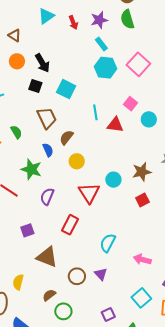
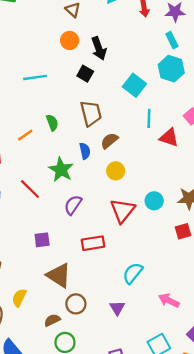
cyan square: (66, 89) -> (134, 85), moved
red rectangle: (70, 225) -> (93, 243), turned 42
brown circle: (77, 276) -> (76, 304), moved

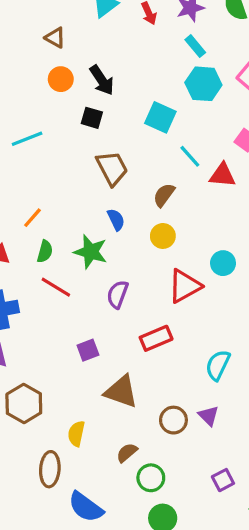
cyan line: (149, 118) -> (190, 156), turned -30
green semicircle: (52, 123) -> (45, 251), moved, turned 49
brown semicircle: (109, 141) -> (164, 195), moved
red triangle: (123, 211) -> (185, 286), turned 36
brown circle: (76, 304) -> (173, 420), moved

